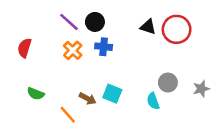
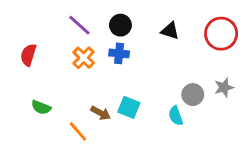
black circle: (95, 22) -> (120, 25), moved
red circle: (177, 29) -> (221, 34), moved
gray star: (201, 89) -> (224, 87), moved

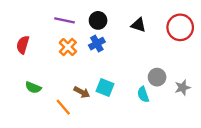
purple line: (79, 25) -> (64, 20), turned -30
blue cross: (119, 53) -> (97, 44), turned -35
gray star: (224, 87) -> (182, 88), moved

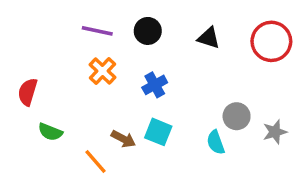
blue cross: (97, 44) -> (155, 85), moved
red semicircle: (23, 45) -> (28, 92), moved

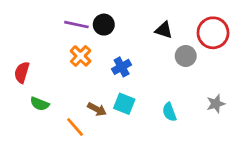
black circle: (148, 31) -> (104, 25), moved
gray circle: (237, 116) -> (186, 56), moved

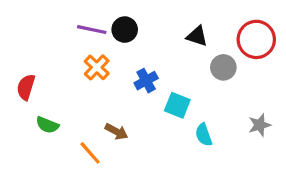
cyan square: (124, 104) -> (177, 105), moved

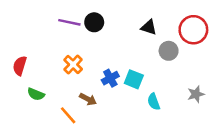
orange cross: (97, 67) -> (73, 64), moved
blue cross: (146, 81) -> (110, 78), moved

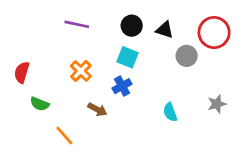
black circle: (94, 22) -> (132, 26), moved
cyan square: (134, 79) -> (128, 57), moved
orange line: (68, 115) -> (64, 136), moved

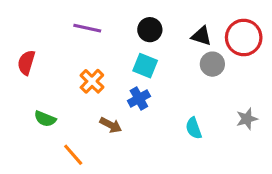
black triangle: (165, 30) -> (201, 36), moved
red semicircle: (22, 72) -> (26, 63), moved

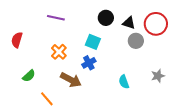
black circle: (150, 30) -> (106, 18), moved
green semicircle: (45, 119) -> (29, 76), turned -64
brown arrow: (111, 125) -> (71, 80), size x1.5

